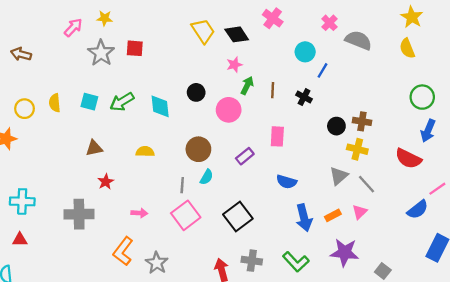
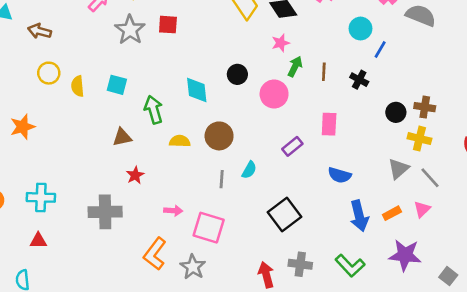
green arrow: (122, 102) -> (154, 110), moved, turned 105
yellow circle: (25, 109) -> (49, 73), moved
brown circle: (198, 149) -> (219, 136), moved
pink square: (186, 215) -> (209, 228), moved, turned -36

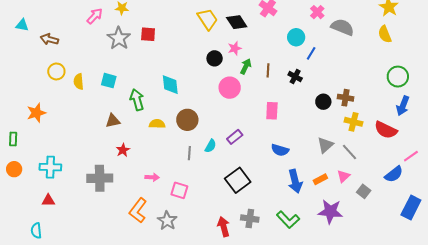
black circle: (237, 74) -> (215, 58), moved
yellow cross: (419, 139) -> (354, 122), moved
purple rectangle: (292, 146) -> (235, 137), moved
pink square: (209, 228) -> (179, 190), size x0.7
gray square: (448, 276) -> (364, 191), moved

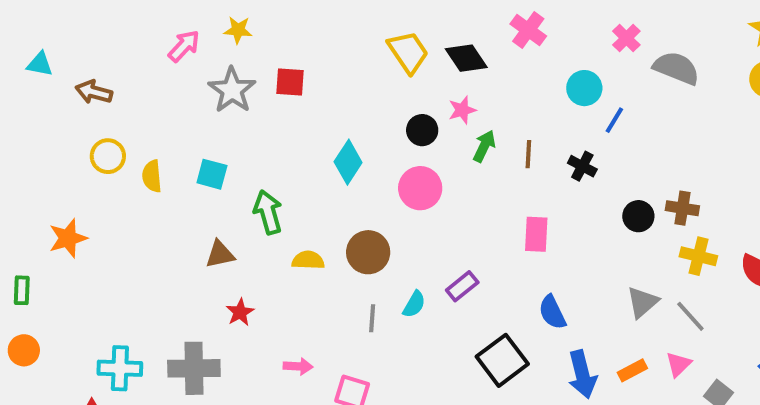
cyan diamond: (170, 85) -> (348, 162), moved, turned 40
pink circle: (230, 88) -> (420, 188), moved
blue semicircle: (280, 150) -> (552, 312), turned 48
cyan cross: (50, 167) -> (120, 368), moved
black square: (238, 180) -> (502, 360), moved

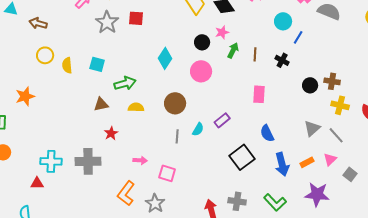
green arrow: (268, 212) -> (125, 83), turned 90
yellow semicircle: (308, 260) -> (136, 107), moved

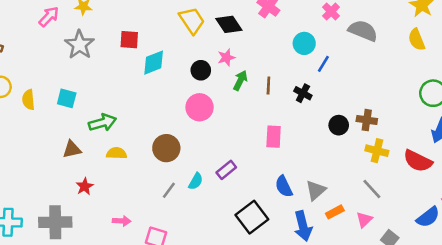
red square: (136, 18) -> (129, 40), moved
cyan diamond: (165, 58) -> (154, 63), moved, turned 35
gray triangle: (312, 128) -> (316, 190), moved
gray line: (177, 136) -> (169, 190), turned 32
orange rectangle: (307, 162) -> (335, 212), moved

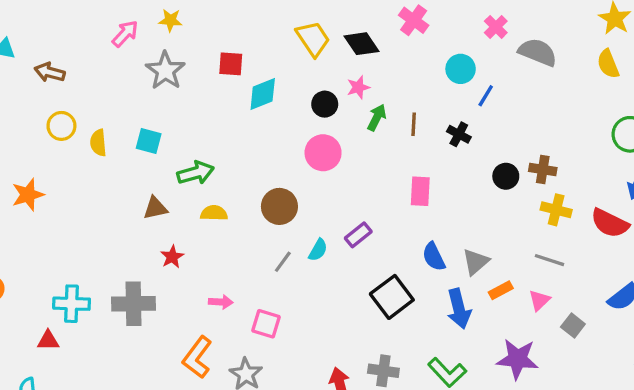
gray line: (372, 189) -> (549, 260), turned -30

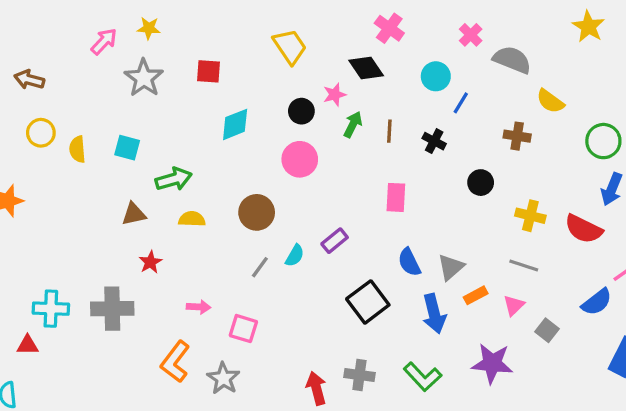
black diamond: (362, 44) -> (366, 68), moved
yellow semicircle: (608, 64) -> (550, 101), moved, turned -32
cyan diamond: (263, 94) -> (235, 124), moved
brown cross: (543, 170) -> (517, 136), moved

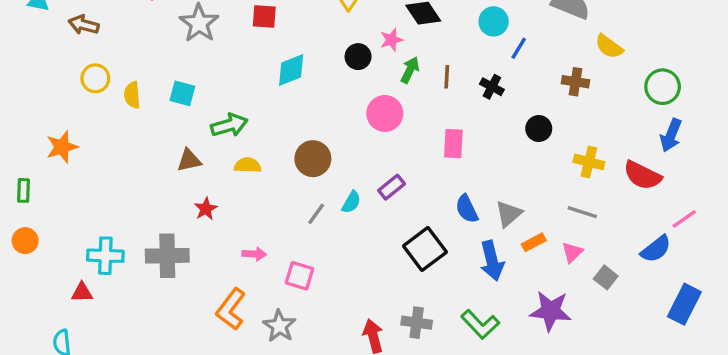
pink circle: (300, 159) -> (385, 113), moved

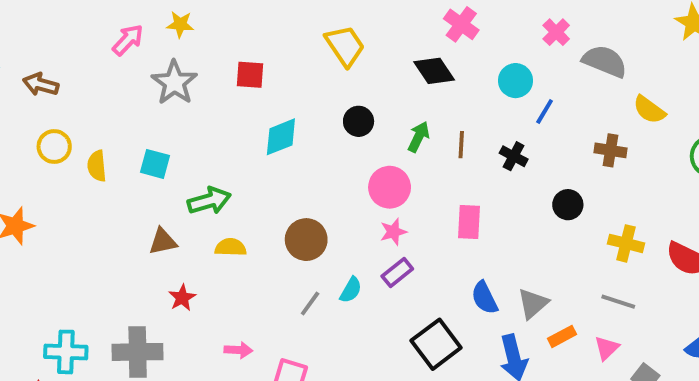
pink star: (392, 40) -> (393, 232), moved

